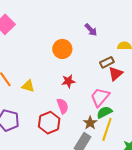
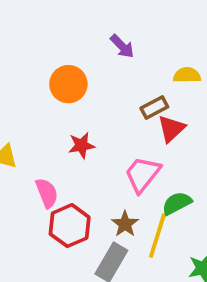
pink semicircle: (63, 106) -> (47, 193), moved
green semicircle: (104, 112) -> (177, 203), moved
red hexagon: (49, 123) -> (70, 226), moved

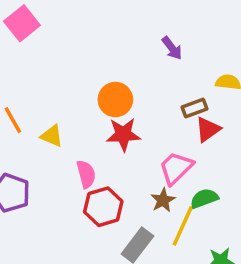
orange circle: (68, 84) -> (115, 100), moved
red star: (81, 145) -> (123, 134), size x1.4
brown star: (125, 224) -> (163, 200), moved

